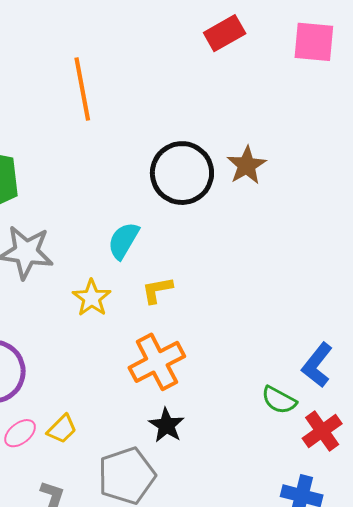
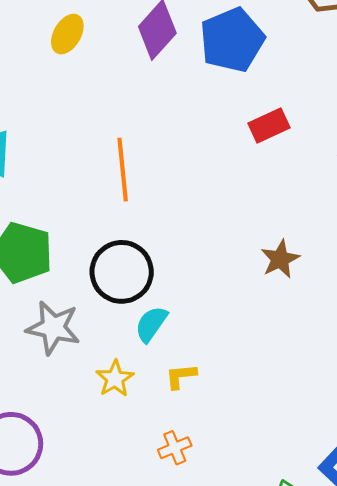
black circle: (182, 173) -> (122, 272), moved
orange cross: (157, 362) -> (175, 448), size x0.6

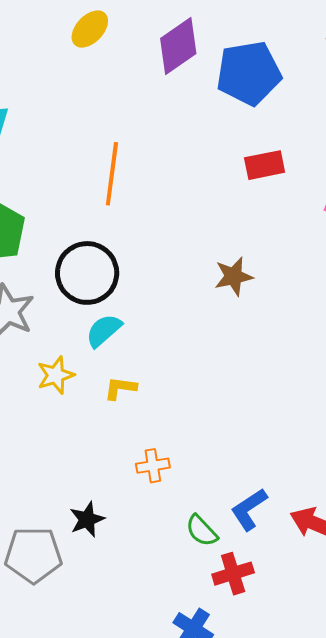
brown star: (280, 259) -> (234, 276), moved
orange cross: (175, 448) -> (153, 466), moved

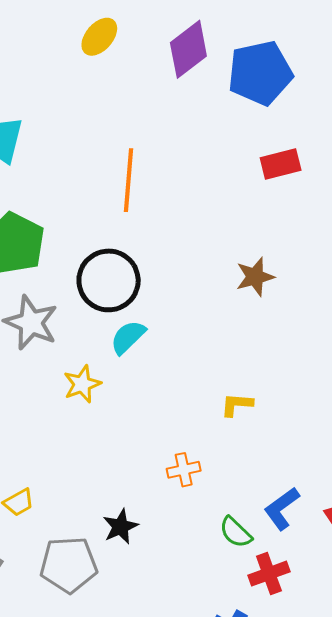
yellow L-shape: (120, 388) -> (237, 405), moved

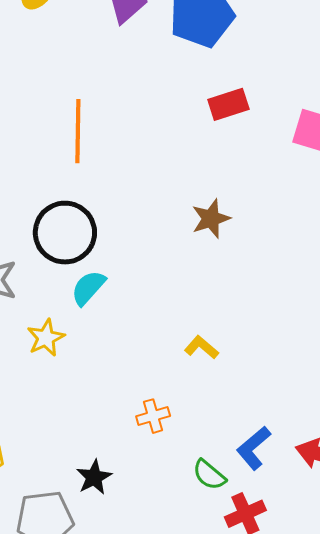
yellow L-shape: (237, 405) -> (201, 347), turned 40

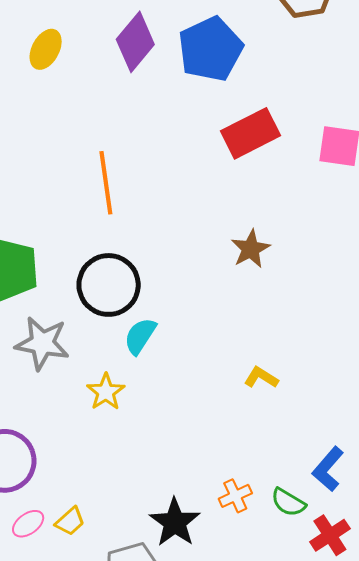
red rectangle: (228, 104) -> (250, 133), size x1.4
orange cross: (153, 416) -> (235, 496), moved
black star: (94, 477) -> (175, 522), size x1.4

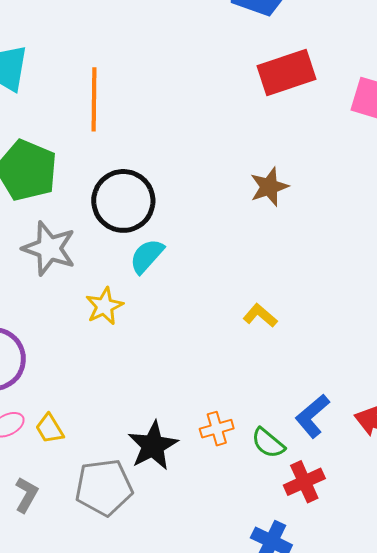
orange line: (106, 183) -> (94, 99), moved
yellow trapezoid: (70, 521) -> (50, 429), turned 92

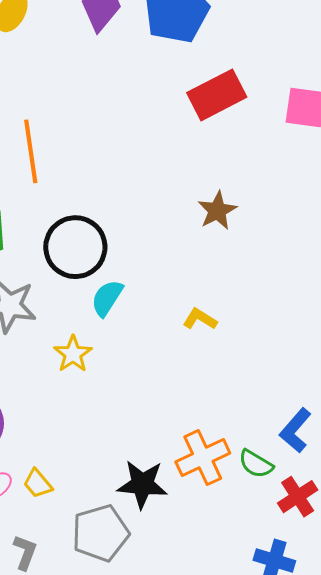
yellow L-shape: (260, 316) -> (200, 319), moved
orange cross: (217, 429) -> (203, 458), size x1.6
black star: (153, 446) -> (142, 484), turned -30

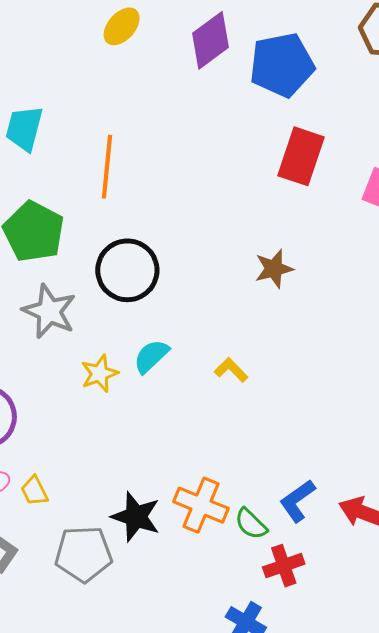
red rectangle: (217, 95) -> (301, 156), turned -58
cyan semicircle: (107, 298) -> (151, 356), moved
orange cross: (203, 458) -> (201, 505), turned 34

